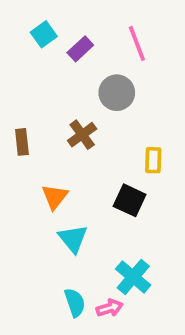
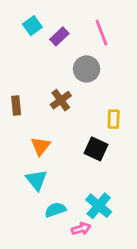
cyan triangle: (73, 239) -> (36, 180), moved
cyan semicircle: (75, 303) -> (55, 210), moved, turned -90

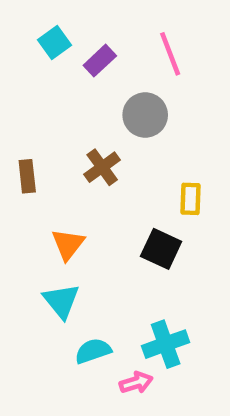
cyan cross: (99, 206) -> (166, 344), turned 30

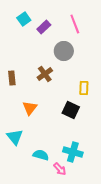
cyan triangle: (61, 301) -> (15, 137), moved
cyan cross: (166, 344) -> (73, 152), turned 36
cyan semicircle: (93, 351) -> (41, 155), turned 35
pink arrow: (136, 383) -> (60, 169), turned 64

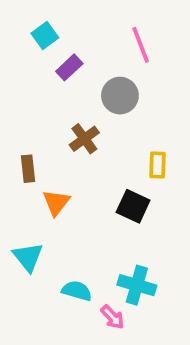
purple rectangle: (44, 27) -> (69, 67), moved
brown rectangle: (12, 78) -> (28, 169), moved

